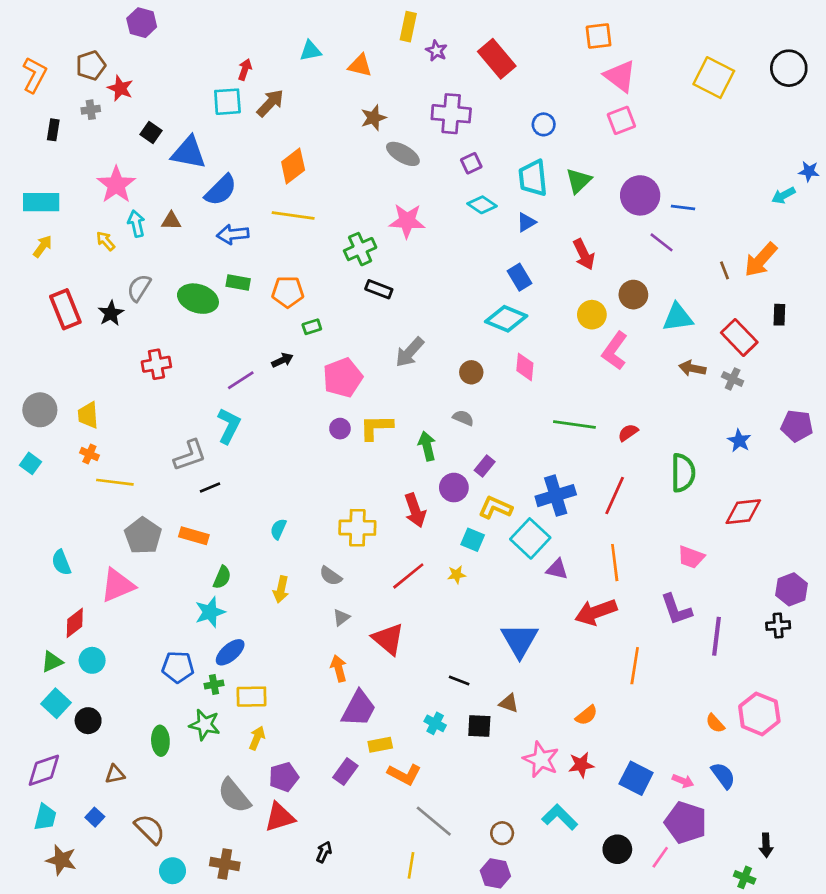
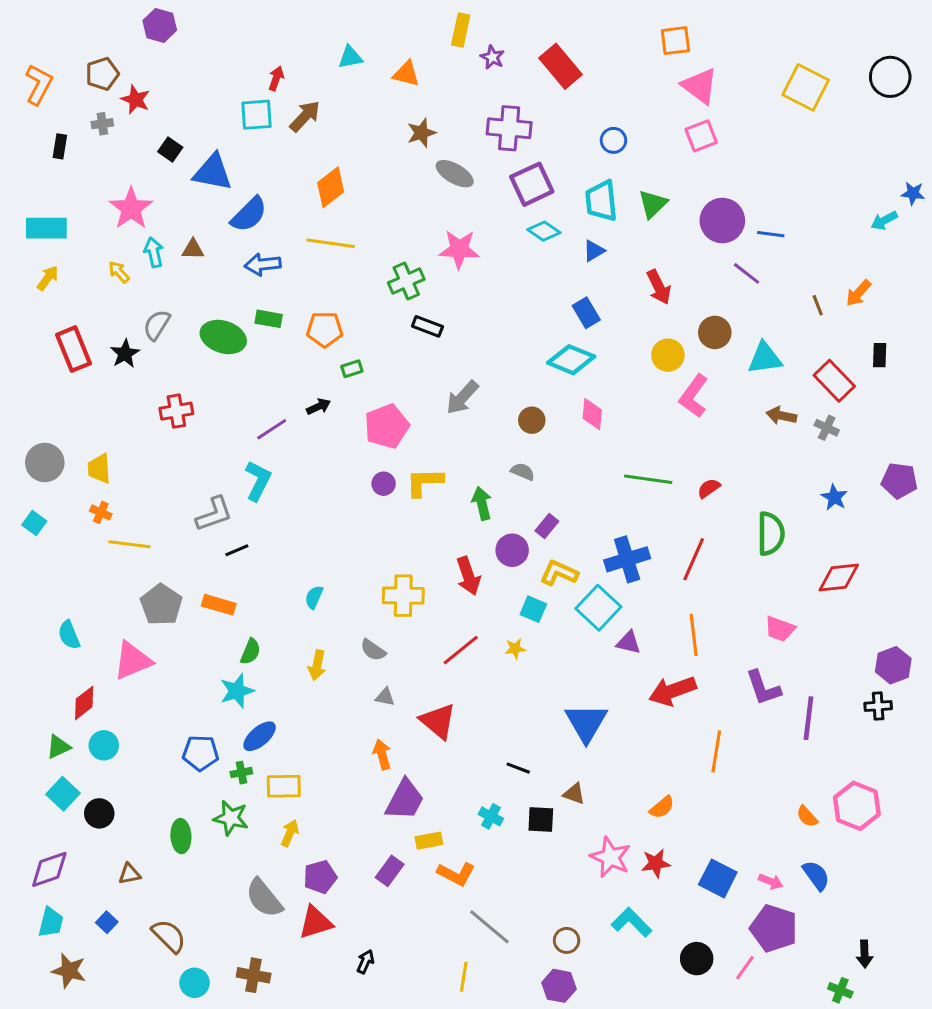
purple square: (471, 163) -> (532, 184), size x1.8
orange arrow: (761, 260) -> (858, 293), size x0.7
gray triangle: (341, 617) -> (385, 697), turned 48

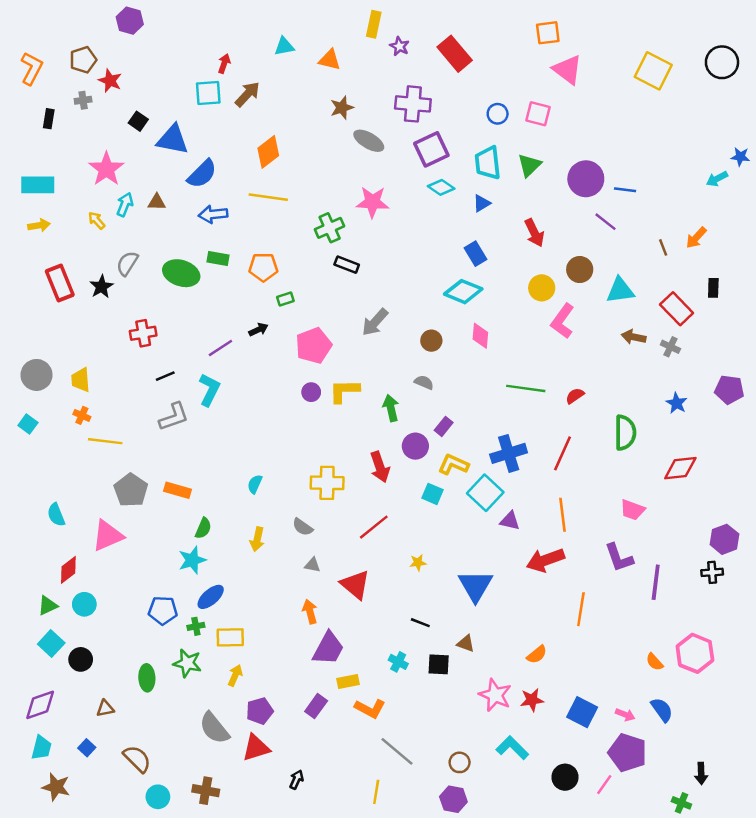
pink square: (701, 136) -> (538, 114), moved, turned 35
cyan arrow: (154, 252) -> (125, 205), turned 35
yellow arrow: (48, 278) -> (39, 225), turned 45
black line: (237, 550) -> (165, 376), moved
yellow star: (515, 649) -> (418, 563), moved

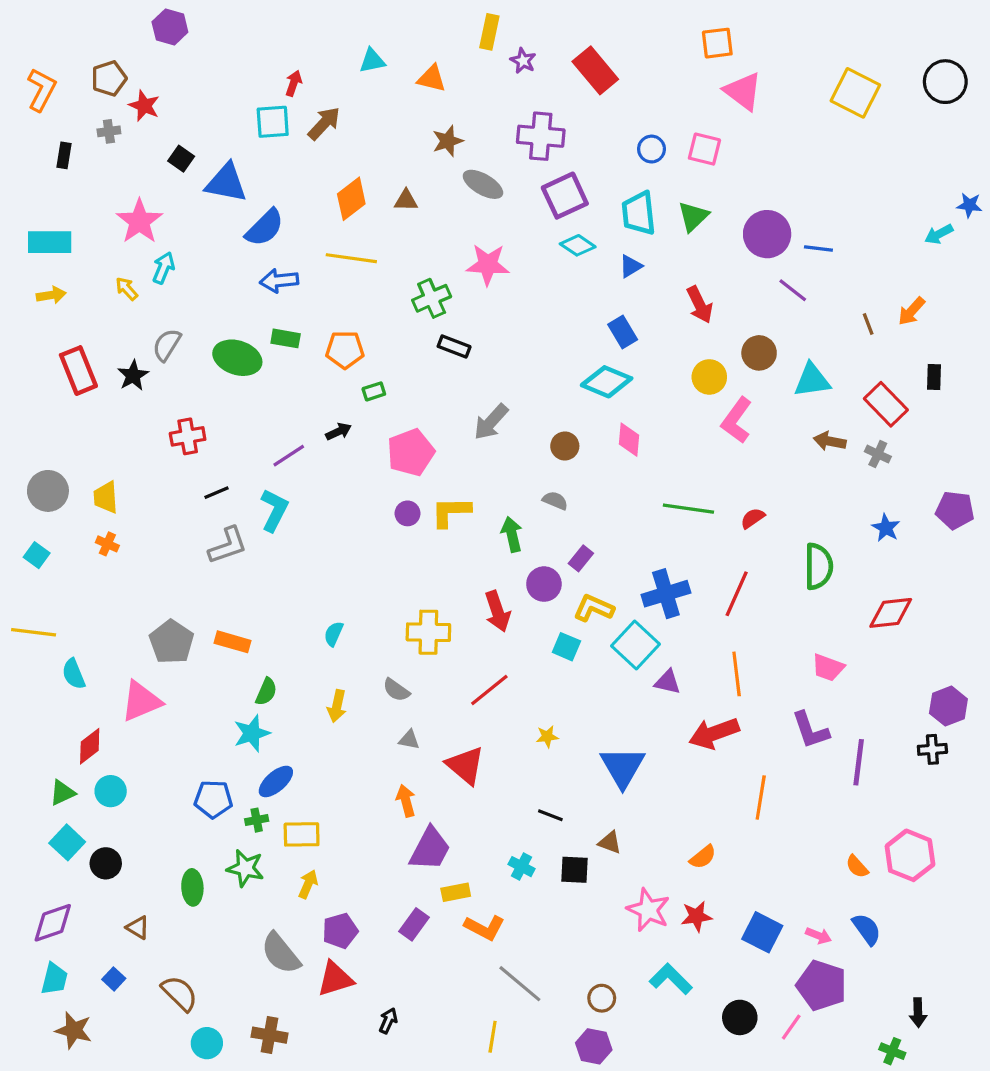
brown triangle: (157, 202) -> (406, 200), moved
yellow line: (105, 441) -> (34, 632), moved
brown triangle: (105, 708) -> (138, 928), turned 42

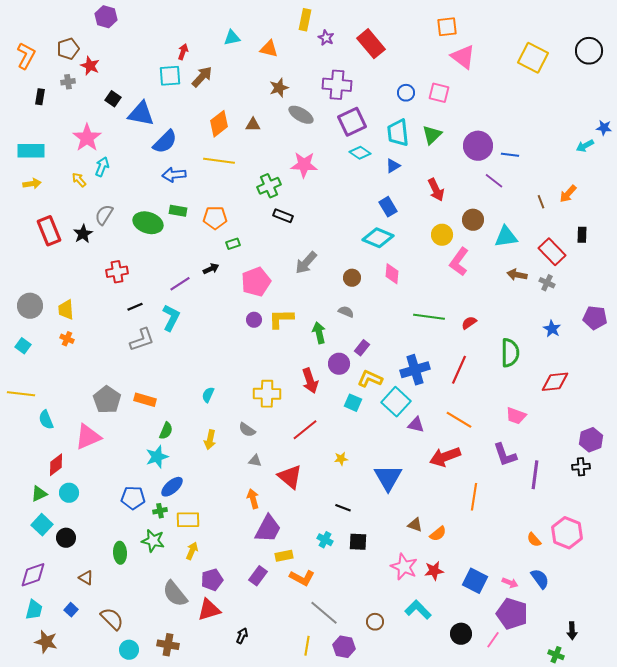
orange line: (737, 674) -> (459, 420), turned -52
brown triangle: (610, 842) -> (415, 525), moved
purple hexagon: (594, 1046) -> (344, 647), moved

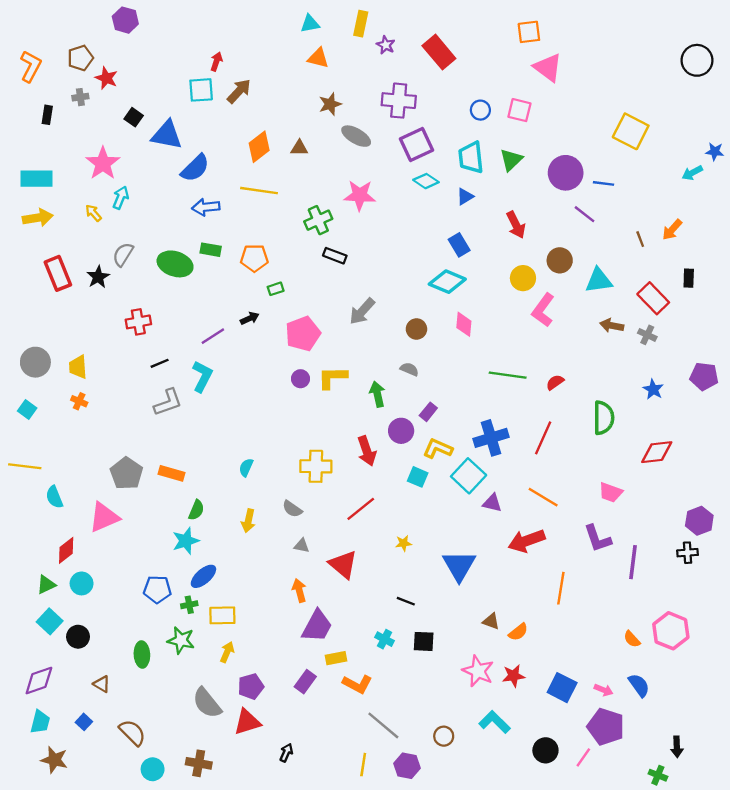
cyan triangle: (232, 38) -> (310, 24), moved
yellow square: (533, 58) -> (631, 131), moved
yellow arrow: (32, 184) -> (38, 218), size x1.4

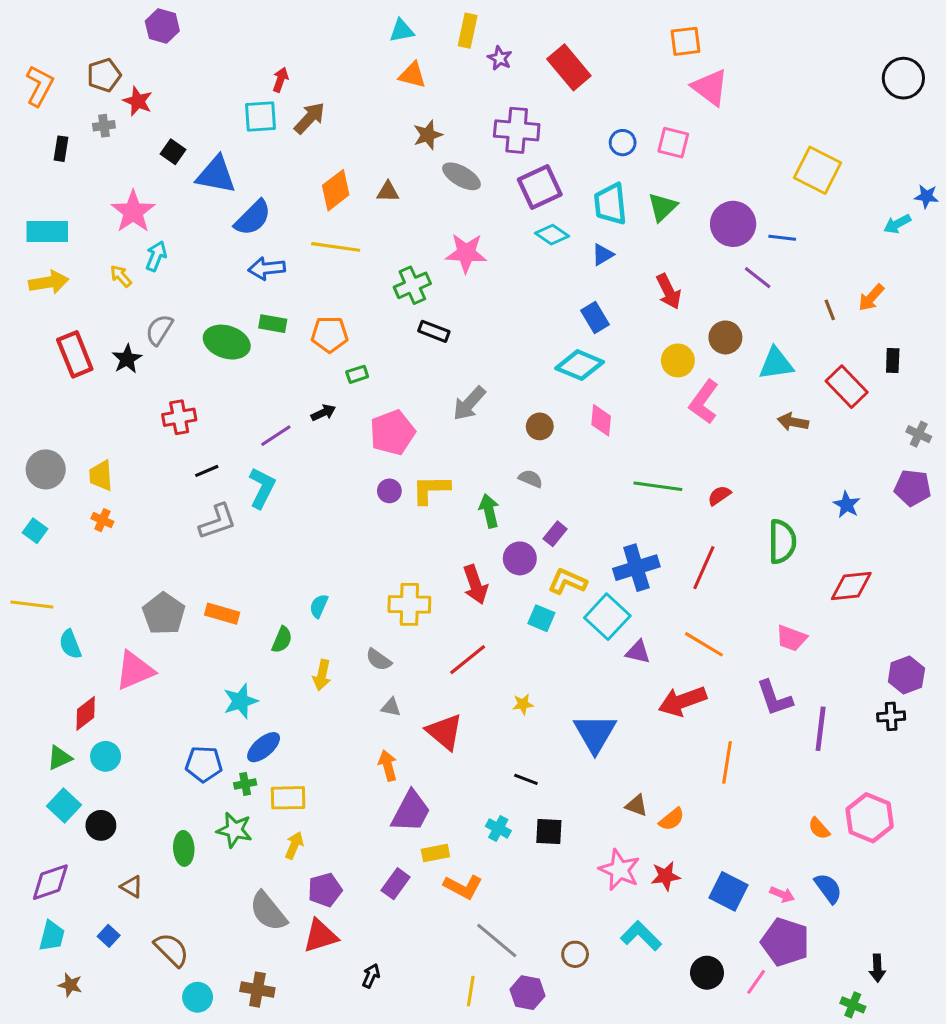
gray cross: (647, 335) -> (919, 434), moved
green semicircle: (196, 510) -> (282, 640), moved
brown star: (54, 760) -> (70, 985), size x0.7

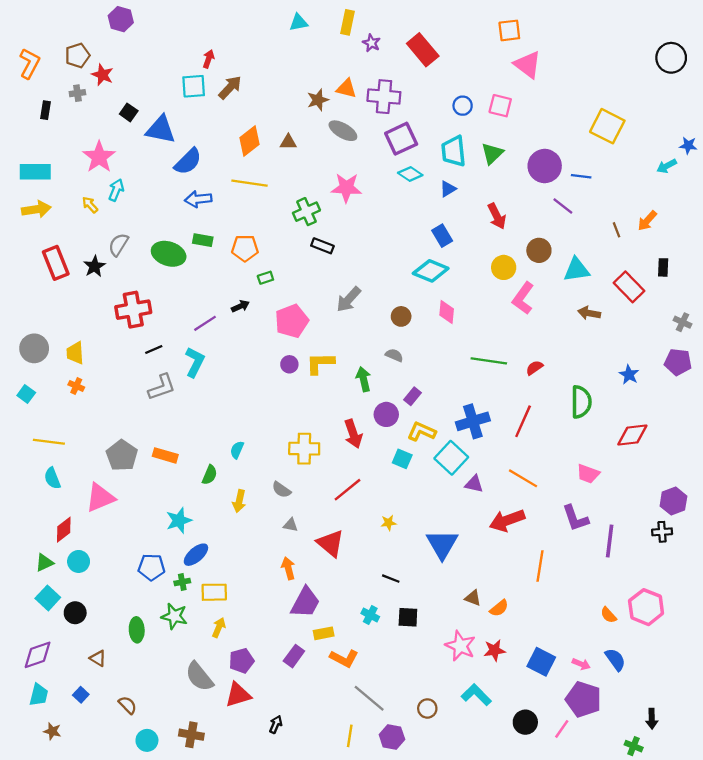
orange triangle: (412, 75) -> (346, 89), moved
red cross: (179, 417) -> (133, 310), size x1.4
yellow line: (32, 604) -> (49, 442), moved
brown semicircle: (171, 950) -> (128, 705), size x0.7

